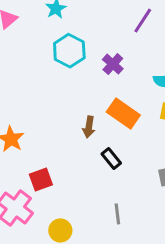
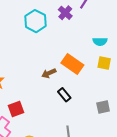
purple cross: (113, 64) -> (65, 13), moved
brown arrow: (89, 127) -> (49, 73), turned 56

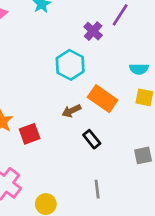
cyan hexagon: (36, 21) -> (70, 65), moved
red square: (16, 109) -> (30, 134), moved

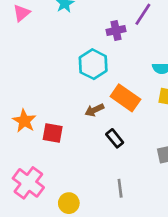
purple cross: (93, 31) -> (116, 30), turned 36
red square: (30, 134) -> (53, 133), turned 30

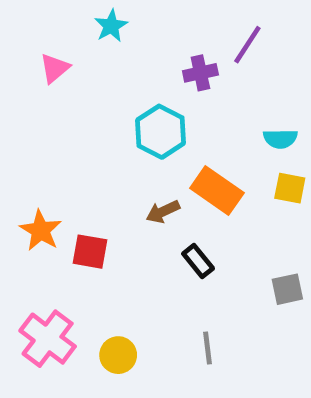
pink triangle: (22, 13) -> (55, 68), moved
yellow circle: (69, 203) -> (118, 355), moved

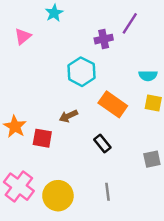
brown arrow: (163, 212) -> (68, 116), moved
yellow circle: (118, 355) -> (58, 196), size x1.5

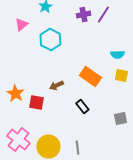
purple cross: (104, 39) -> (83, 14), moved
cyan hexagon: (81, 72) -> (50, 40), moved
gray line: (108, 192) -> (77, 148), moved

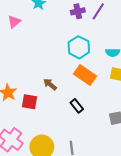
cyan hexagon: (50, 40) -> (79, 47), moved
brown arrow: (56, 86) -> (50, 84), turned 64

